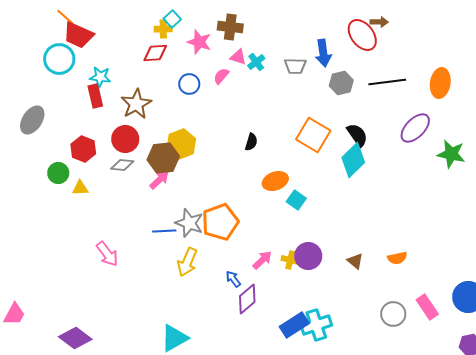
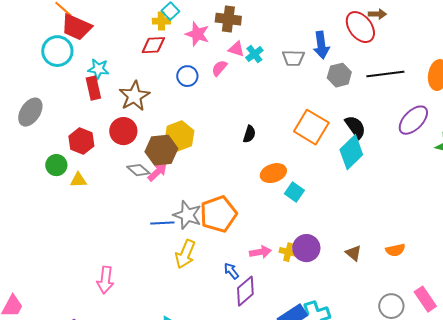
gray diamond: (122, 165) -> (138, 170), moved, turned 35
pink arrow: (107, 254) -> (105, 280), moved, turned 44
pink arrow: (262, 260) -> (260, 252), turned 35

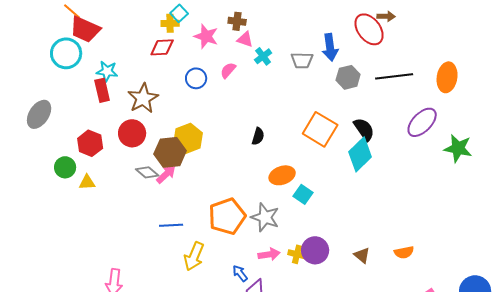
brown cross: (228, 19) -> (237, 21), size x0.7
pink triangle: (236, 49) -> (245, 39), moved
gray star: (187, 215) -> (265, 217), moved

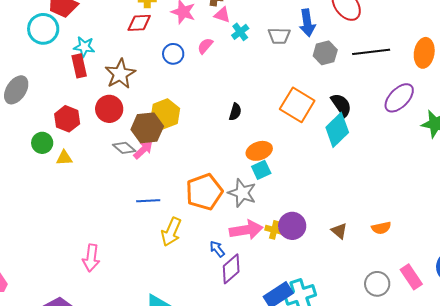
cyan square: (303, 194) -> (261, 170), moved, turned 30
pink arrow: (269, 254) -> (246, 230), size x1.5

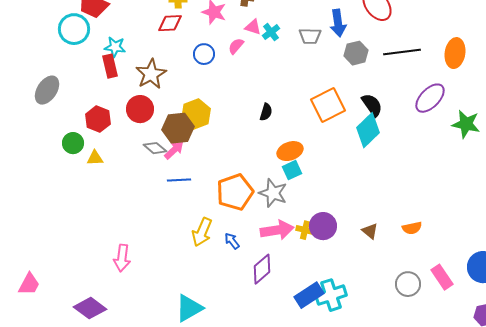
pink triangle: (222, 15) -> (253, 27), moved
orange square: (297, 105) -> (328, 105), turned 32
blue line: (148, 201) -> (179, 180), moved
blue arrow: (217, 249) -> (232, 241), moved

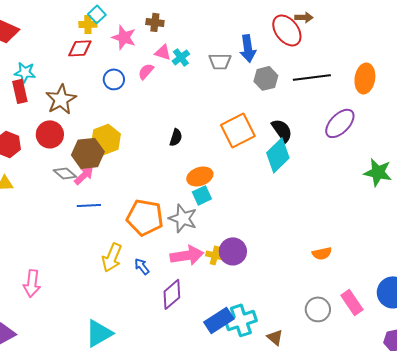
green star: (466, 124) -> (378, 172), moved
orange pentagon: (235, 192) -> (145, 217), turned 30
brown triangle: (370, 231) -> (275, 337), moved

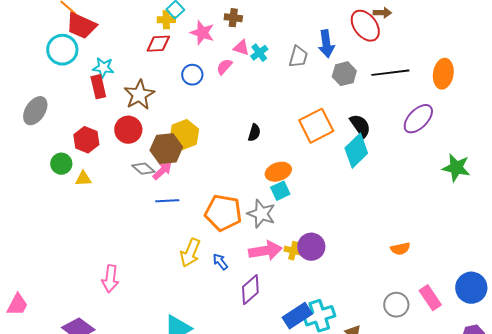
gray trapezoid: (220, 61) -> (298, 57), turned -75

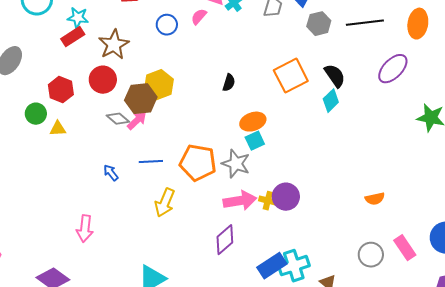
red rectangle: (98, 87) -> (73, 37), turned 70
cyan diamond: (356, 151) -> (331, 101), size x0.7
blue line: (167, 201) -> (151, 162), moved
blue arrow: (220, 262) -> (111, 173), moved

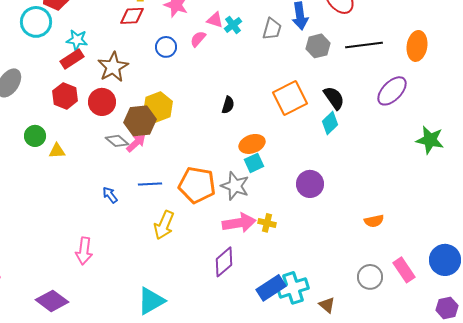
red hexagon: (61, 90) -> (65, 96), moved
purple circle: (286, 197) -> (310, 184), moved

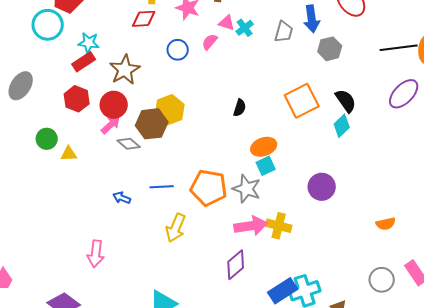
black line: (364, 45) -> (399, 48), moved
pink arrow: (136, 143) -> (111, 125), moved
blue arrow: (110, 195) -> (122, 198), turned -30
yellow cross: (267, 223) -> (279, 226), size x1.4

